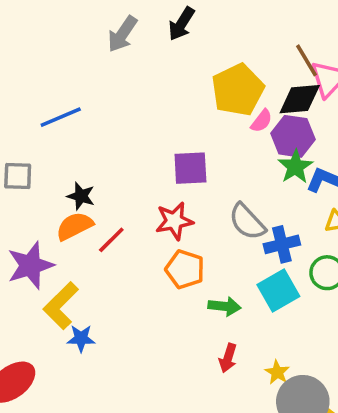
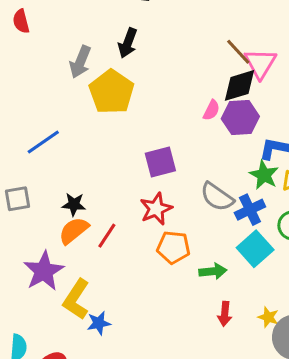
yellow pentagon: (238, 90) -> (111, 92), moved
green star: (295, 167) -> (264, 175), moved

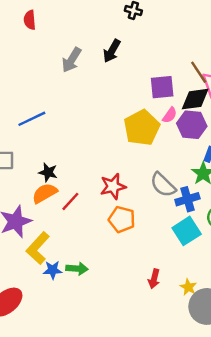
yellow pentagon: (111, 92) -> (142, 128), moved
purple square: (160, 162) -> (162, 87), moved
green arrow: (213, 271) -> (77, 269), moved

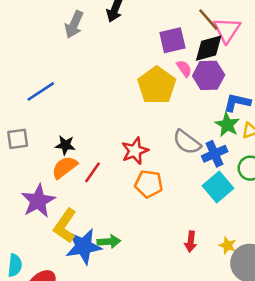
pink semicircle: (170, 115) -> (184, 68), turned -63
blue star: (53, 270) -> (84, 246), size x1.8

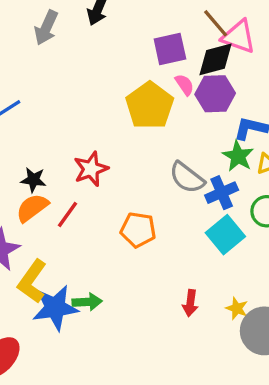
pink triangle: (227, 30) -> (239, 37), turned -44
red star: (135, 151) -> (91, 169), moved

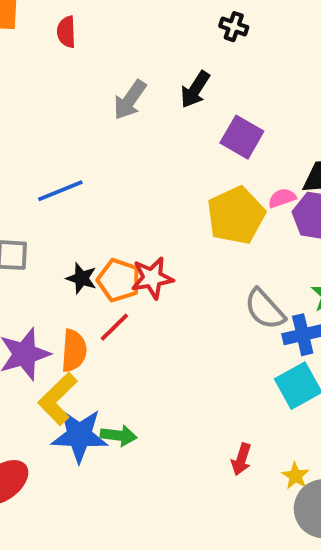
purple square: (170, 49) -> (242, 137), moved, turned 32
pink semicircle: (184, 85) -> (282, 198), turned -85
orange semicircle: (32, 208) -> (74, 351), moved, turned 120
orange pentagon: (138, 230) -> (119, 280), moved

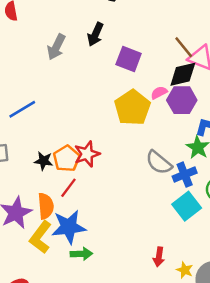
orange pentagon: (119, 280) -> (67, 159), turned 30
blue star: (79, 435) -> (69, 227), moved
yellow star: (296, 476) -> (185, 270), moved

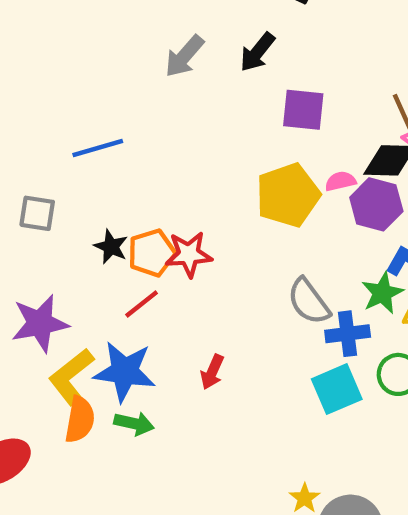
purple square: (129, 59) -> (303, 110), turned -30
orange semicircle: (46, 206) -> (80, 419), moved
red arrow: (159, 257) -> (212, 372), moved

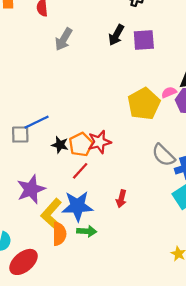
gray arrow: (184, 56) -> (64, 39), moved
purple square: (303, 110) -> (144, 40), moved
blue line: (98, 148) -> (36, 122), moved

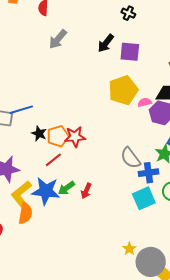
yellow pentagon: (144, 104) -> (123, 90), moved
green arrow: (87, 231) -> (66, 188), moved, turned 132

